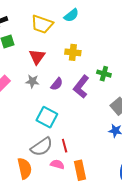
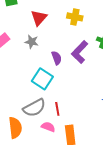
purple semicircle: (57, 84) -> (57, 58), moved, turned -64

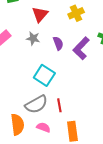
yellow cross: (75, 17) -> (76, 13), turned -35
purple semicircle: (57, 58) -> (58, 43), moved
pink semicircle: (48, 127) -> (43, 127), moved

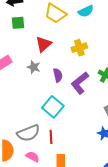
cyan square: (44, 75) -> (53, 107), moved

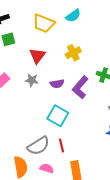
purple semicircle: (58, 75) -> (57, 84), turned 104

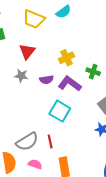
yellow cross: (73, 53) -> (67, 58), moved
purple L-shape: (80, 87) -> (70, 84), turned 85
cyan square: (58, 116) -> (60, 111), moved

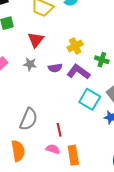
cyan square: (60, 111) -> (90, 99), moved
gray semicircle: (27, 142) -> (29, 119), moved, turned -35
pink semicircle: (35, 164) -> (53, 149), moved

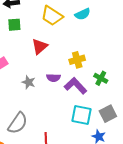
gray star: (30, 64) -> (29, 82), moved
cyan square: (90, 99) -> (82, 115), turned -30

